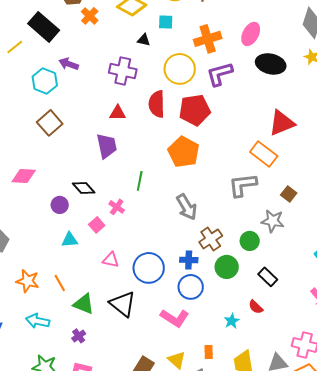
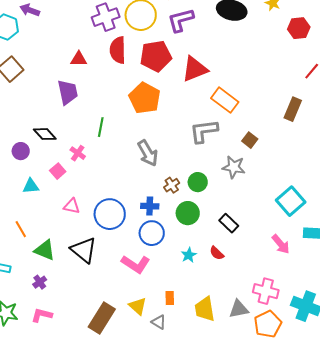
purple cross: (123, 71) -> (106, 17), moved, turned -32
red triangle: (282, 123) -> (195, 69), moved
brown cross: (211, 239) -> (172, 185), size x0.7
green circle: (250, 241) -> (198, 182), moved
cyan star: (232, 321) -> (189, 255), moved

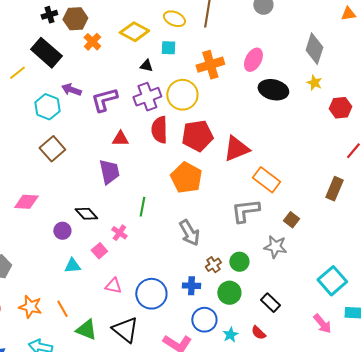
purple L-shape: (181, 20) -> (104, 100), moved
blue circle: (152, 233) -> (204, 320), moved

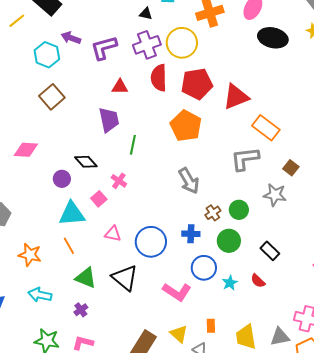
green line: (142, 207) -> (133, 145), moved
cyan triangle: (72, 266) -> (72, 214), size x1.6
orange line: (62, 309) -> (69, 246), moved

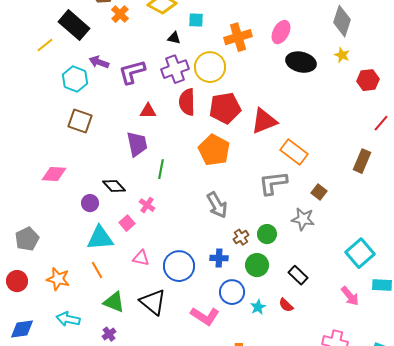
brown square: (52, 97) -> (80, 121), turned -30

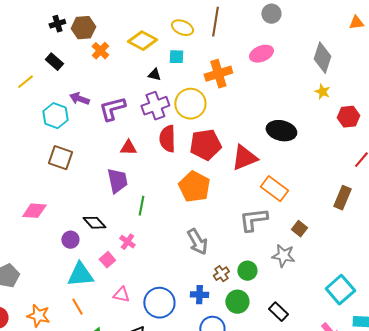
black rectangle: (74, 25) -> (54, 62), size x0.6
pink ellipse: (281, 32) -> (261, 54), moved, turned 40
black ellipse: (301, 62) -> (281, 131), moved

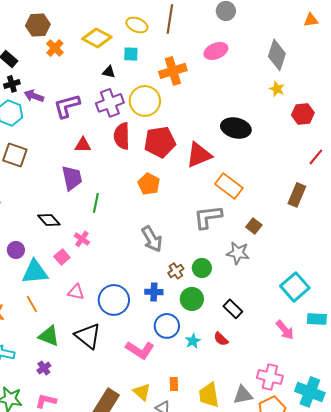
black cross: (57, 24) -> (12, 84), moved
orange pentagon: (194, 187) -> (149, 184), size x0.7
purple circle: (70, 240) -> (16, 250), moved

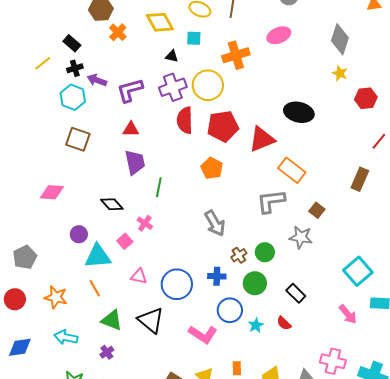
yellow diamond: (97, 38) -> (160, 22), turned 32
red triangle: (83, 145) -> (131, 129), moved

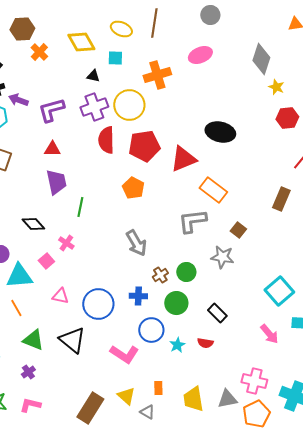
yellow star: (340, 73) -> (276, 87), moved
red semicircle: (284, 323) -> (205, 343), turned -35

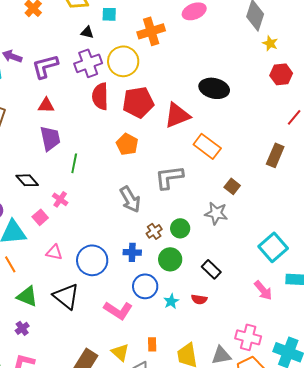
gray L-shape: (192, 221) -> (169, 177), moved

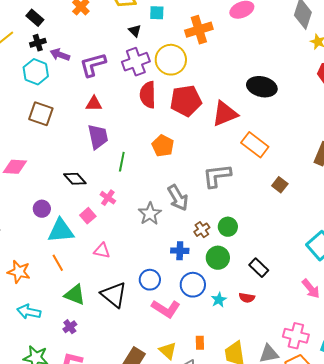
black triangle: (87, 32) -> (135, 31), turned 32
orange pentagon: (127, 144) -> (163, 146), moved
gray star: (216, 213) -> (150, 214), moved, turned 30
blue circle: (92, 260) -> (150, 280), moved, size x0.7

